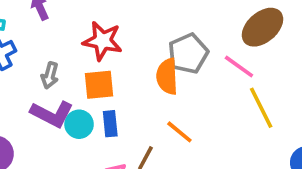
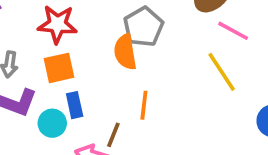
pink line: (239, 67) -> (233, 31), moved
cyan circle: (79, 124) -> (52, 123), moved
orange line: (179, 132) -> (144, 105), turned 64

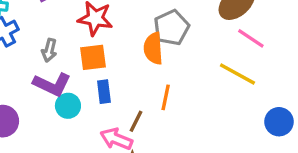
yellow line: (222, 72) -> (237, 74), turned -33
cyan circle: (52, 123) -> (68, 106), moved

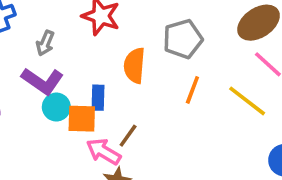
orange semicircle: (153, 48) -> (134, 66), moved
orange square: (93, 57) -> (82, 119), moved
orange line: (166, 97) -> (192, 90), moved

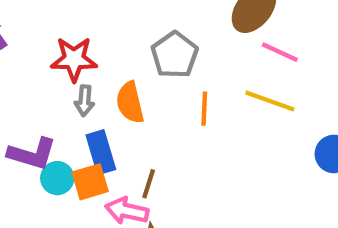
gray arrow: (45, 43) -> (84, 101), moved
blue rectangle: (98, 98) -> (101, 152), size x1.4

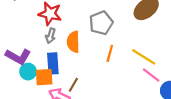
pink line: (280, 52) -> (151, 75), moved

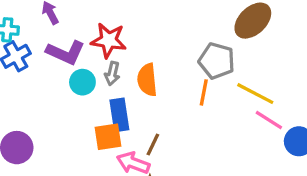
gray pentagon: (101, 23) -> (217, 61), moved, turned -30
purple L-shape: (18, 56) -> (66, 52), moved
cyan circle: (28, 72) -> (82, 82), moved

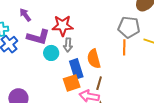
orange semicircle: (147, 80) -> (94, 59), moved

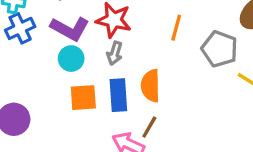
orange line: (124, 47) -> (176, 28), moved
cyan circle: (51, 53) -> (71, 59), moved
orange square: (72, 83) -> (83, 98), moved

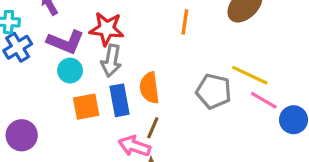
orange line: (176, 28) -> (185, 22), moved
gray pentagon: (220, 49) -> (214, 91), moved
gray arrow: (115, 53) -> (111, 61), size x1.4

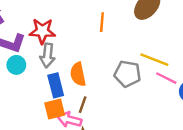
orange square: (86, 107) -> (55, 109), moved

